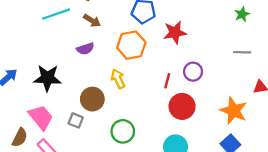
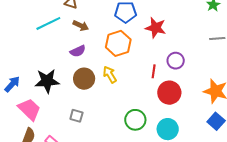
red star: (175, 33) -> (156, 28), turned 30
brown circle: (92, 99) -> (84, 79), moved
pink trapezoid: (41, 117) -> (29, 109), moved
green circle: (123, 131) -> (135, 120), moved

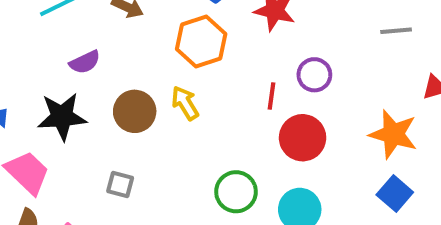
purple semicircle: (78, 51) -> (85, 62), moved

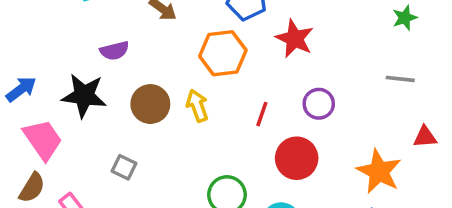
red line: (271, 96) -> (262, 114), moved

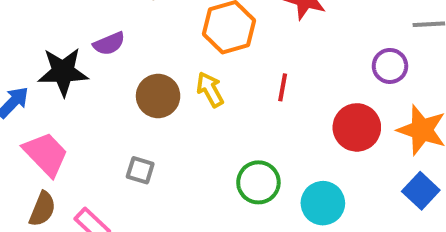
black star: (84, 96) -> (63, 72), moved
purple circle: (319, 104) -> (390, 66), moved
red circle: (297, 158) -> (357, 127), moved

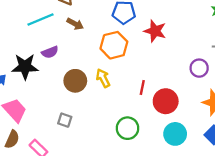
red line: (283, 87) -> (142, 88), moved
red circle: (357, 127) -> (166, 101), moved
cyan circle: (323, 203) -> (175, 134), moved

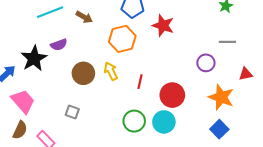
black star: (25, 67) -> (34, 58), turned -30
red line: (142, 88) -> (140, 82), moved
cyan circle: (175, 134) -> (164, 122), moved

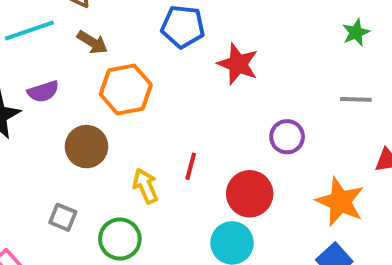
orange hexagon: (122, 39) -> (126, 90), moved
purple circle: (206, 63) -> (287, 137), moved
yellow arrow: (111, 71) -> (145, 186), moved
green circle: (134, 121) -> (120, 239), moved

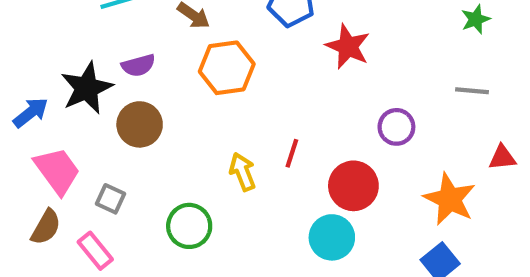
brown circle: (86, 147) -> (140, 124), moved
gray square: (63, 217) -> (111, 199), moved
green circle: (120, 239) -> (189, 226), moved

